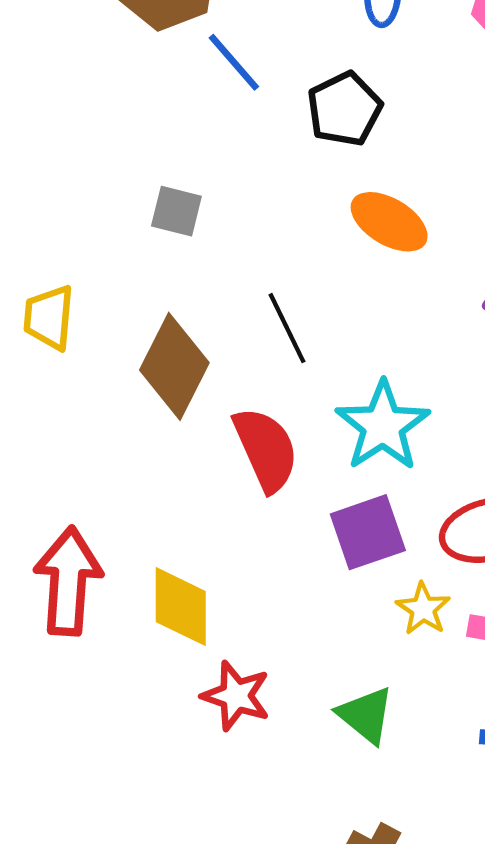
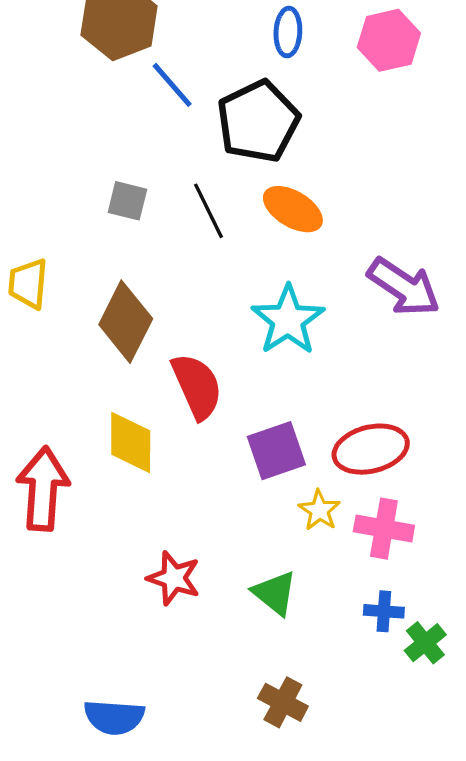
black pentagon: (344, 109) -> (258, 121), size x1.4
black line: (287, 328) -> (208, 211), moved
cyan star: (383, 426) -> (288, 320), moved
yellow diamond: (181, 607) -> (131, 442), moved

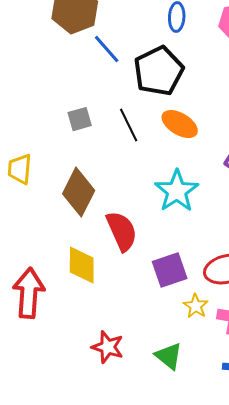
gray square: (127, 201) -> (80, 119), turned -30

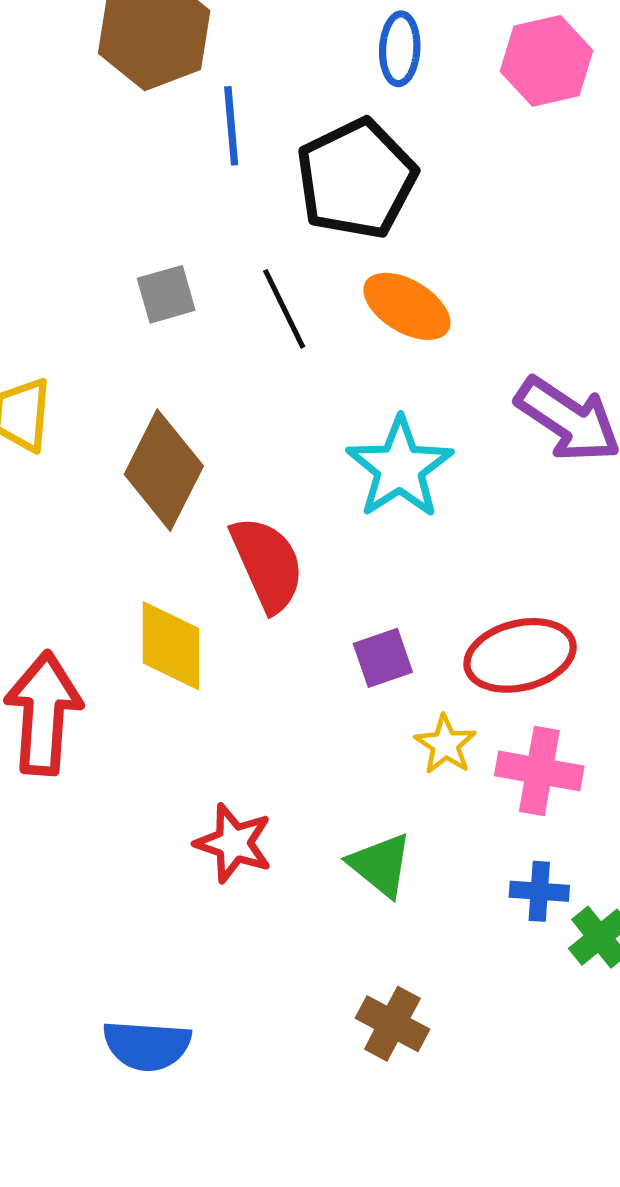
blue line: (107, 49) -> (231, 126), turned 36
purple square: (170, 270) -> (383, 658), size x0.7

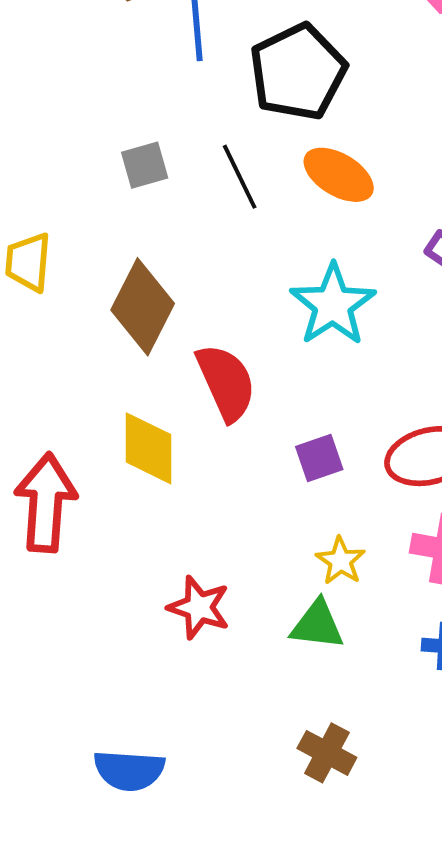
yellow star: (445, 744) -> (341, 561), moved
green triangle: (380, 865) -> (317, 625), turned -32

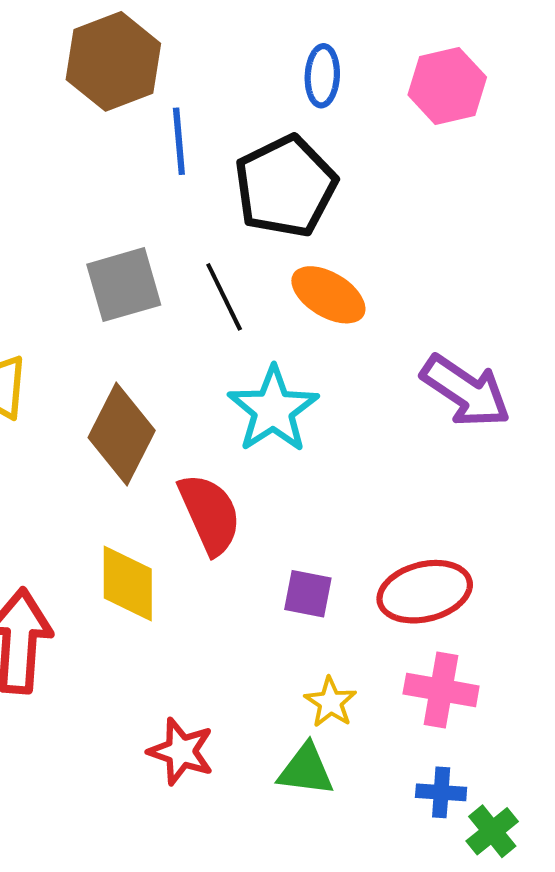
gray square: (145, 165) -> (124, 285), size x1.5
cyan star: (333, 305) -> (273, 409), moved
purple square: (319, 458) -> (308, 594), turned 30

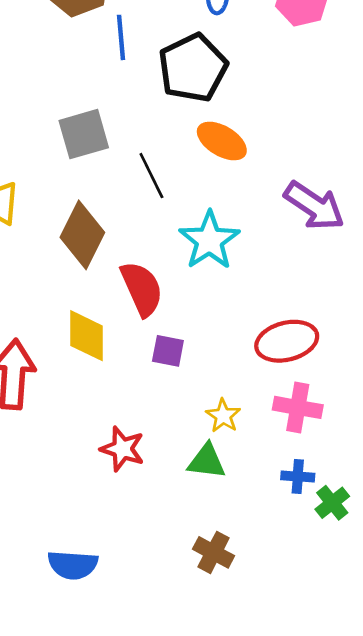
black line: (224, 297) -> (151, 176), moved
cyan star: (273, 409) -> (209, 240), moved
purple square: (308, 594) -> (168, 351), moved

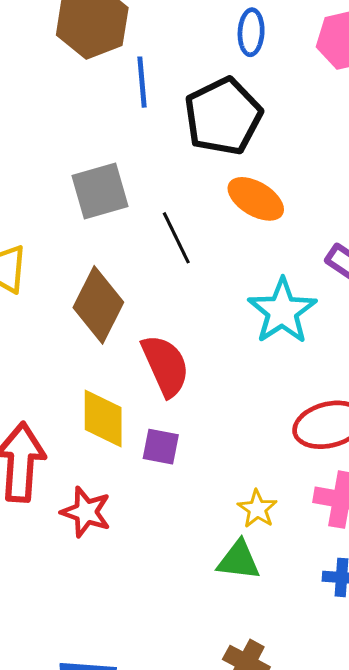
cyan star: (209, 240) -> (282, 311), moved
purple square: (168, 351) -> (161, 447), moved
red star: (122, 449) -> (86, 512), moved

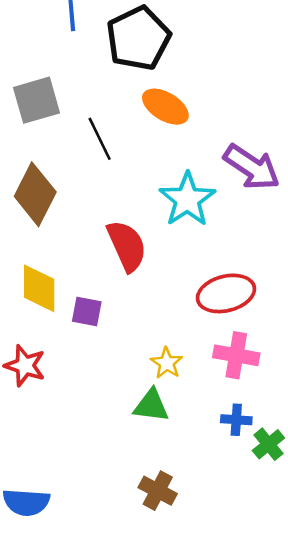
red semicircle: (165, 366) -> (127, 246), moved

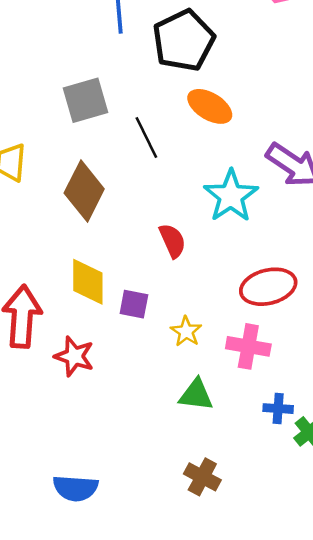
red semicircle: (127, 246) -> (172, 241), size x0.7
pink cross: (236, 355) -> (248, 346), moved
yellow star: (167, 363) -> (186, 331), moved

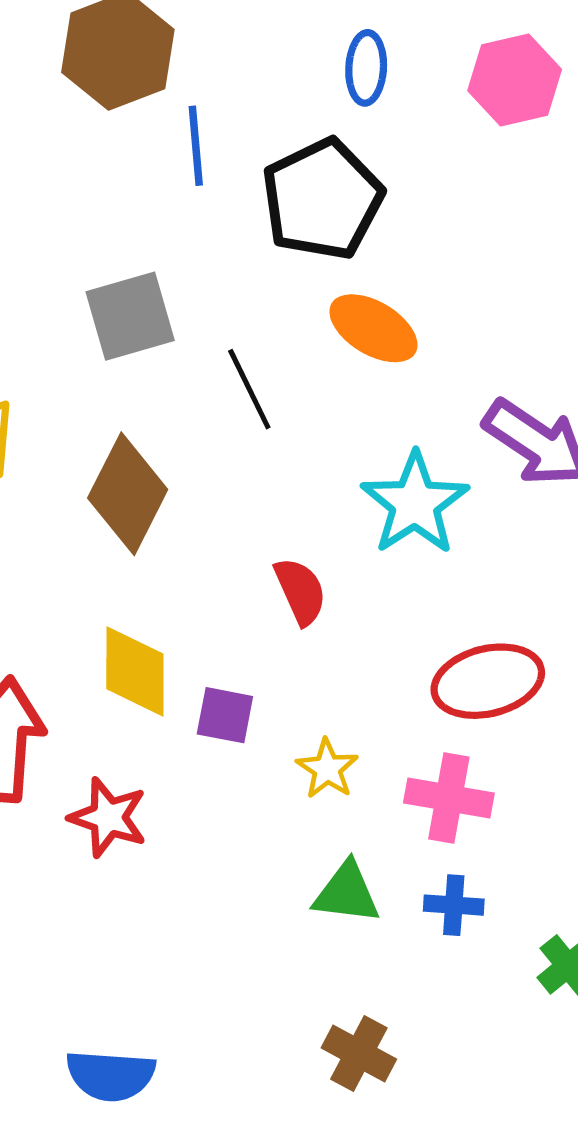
blue cross: (278, 409) -> (454, 905), moved

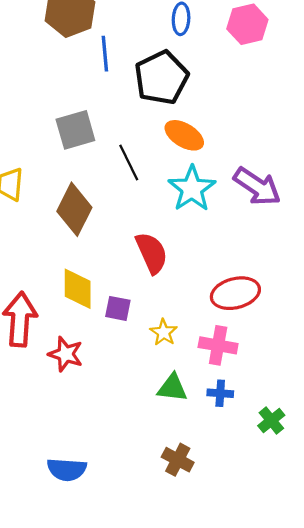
cyan star: (415, 503) -> (192, 189), moved
red semicircle: (300, 591) -> (152, 253), size x1.4

